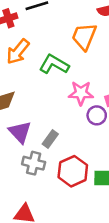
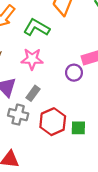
pink star: (81, 93) -> (32, 59), moved

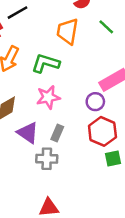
red hexagon: (53, 122) -> (102, 131), moved

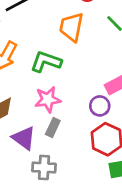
gray rectangle: (57, 133) -> (53, 127), moved

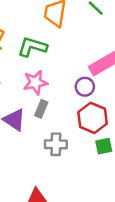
gray cross: (44, 167) -> (56, 144), moved

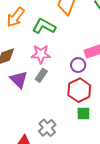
gray cross: (56, 144) -> (47, 128), moved, turned 36

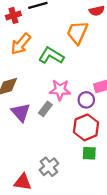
pink star: (41, 54) -> (60, 90), moved

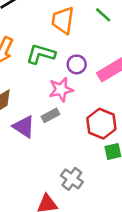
purple circle: (86, 100) -> (77, 64), moved
gray rectangle: (45, 109) -> (50, 115), turned 40

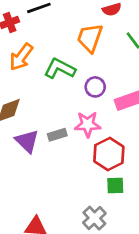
pink star: (61, 90) -> (88, 124), moved
gray cross: (72, 179) -> (94, 218), moved

